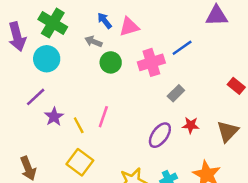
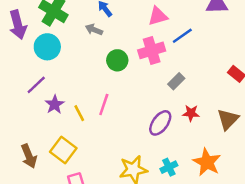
pink triangle: (129, 27) -> (158, 16), moved
green circle: (111, 62) -> (117, 60), moved
yellow square: (80, 162) -> (63, 150), moved

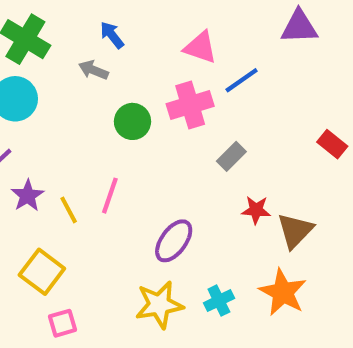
pink triangle: (158, 16) -> (200, 47), turned 35
brown triangle: (228, 119) -> (295, 231), moved
purple ellipse: (160, 123) -> (174, 241), moved

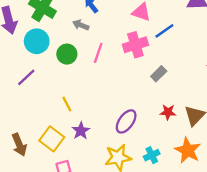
green circle: (132, 121) -> (67, 54), moved
purple star: (27, 196) -> (81, 131), moved
pink line: (110, 196) -> (98, 53), moved
red star: (256, 210) -> (168, 112), moved

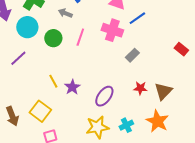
pink cross: (135, 45) -> (112, 30), turned 35
purple star: (81, 131) -> (72, 87), moved

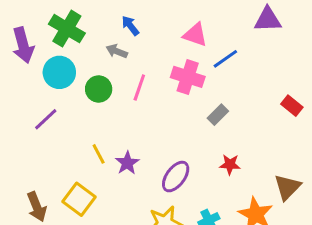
brown triangle: (163, 91) -> (287, 187), moved

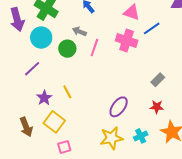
gray arrow: (117, 51) -> (79, 31), moved
gray rectangle: (218, 115) -> (158, 80), moved
purple star: (127, 163) -> (44, 98), moved
red star: (230, 164) -> (157, 107), moved

